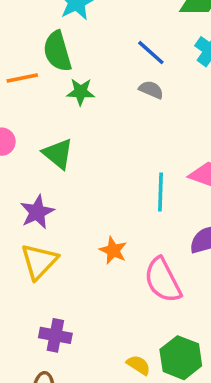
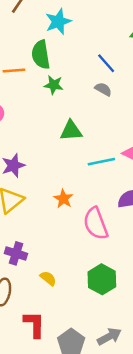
green triangle: (58, 154) -> (71, 131), moved, turned -50
cyan line: (160, 192) -> (101, 162), turned 70
yellow semicircle: (138, 365) -> (48, 278), moved

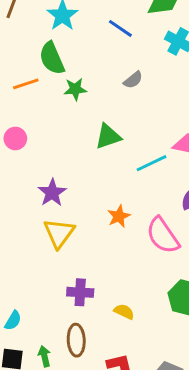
blue line: (106, 63) -> (120, 28), moved
gray semicircle: (103, 89) -> (133, 80), turned 126
orange star: (63, 199) -> (119, 216), turned 30

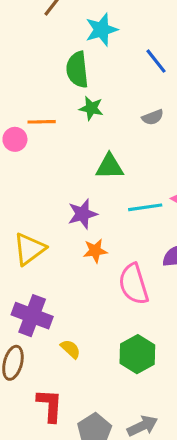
orange line: (26, 84) -> (42, 122), moved
purple star: (52, 193) -> (83, 214), moved
purple cross: (80, 292) -> (32, 316), size x1.4

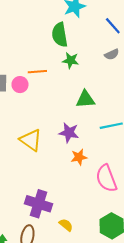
gray semicircle: (153, 117) -> (112, 54), moved
purple star: (83, 214) -> (69, 133), turned 30
yellow triangle: (29, 249) -> (31, 140), moved, turned -45

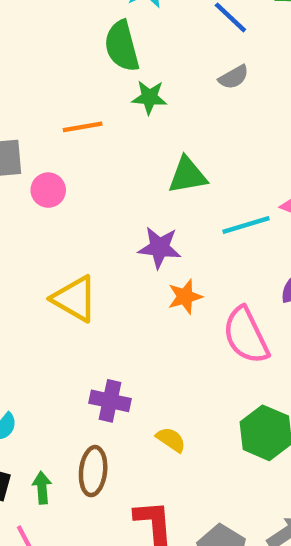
pink circle: (20, 85) -> (48, 190), moved
yellow triangle: (31, 140) -> (75, 299), moved
purple cross: (39, 204) -> (110, 401), size x0.7

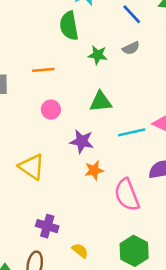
green star: (149, 97) -> (98, 55), moved
pink circle: (48, 190) -> (51, 110), moved

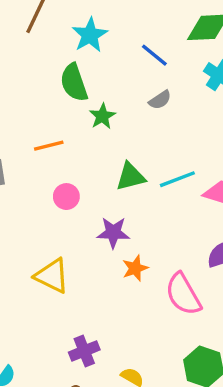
green star: (98, 55) -> (102, 116), moved, turned -30
cyan line: (132, 132) -> (177, 179), moved
purple cross: (47, 226) -> (84, 351), turned -30

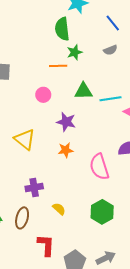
orange line: (49, 146) -> (58, 66), moved
orange star: (135, 268) -> (66, 150), moved

